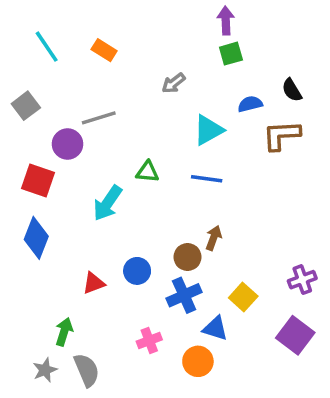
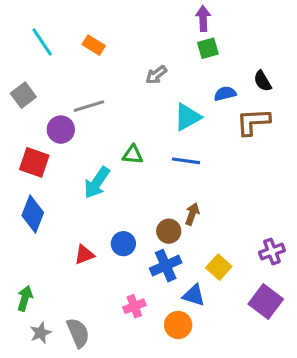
green arrow: (64, 332) -> (25, 298), moved

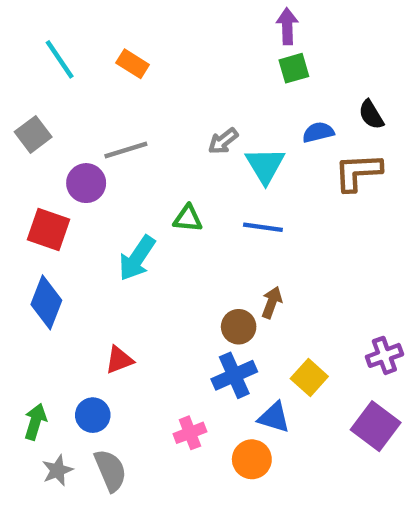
gray arrow: (156, 75) -> (223, 141), moved
cyan triangle: (187, 117) -> (265, 165), turned -32
blue circle: (123, 244) -> (93, 415), moved

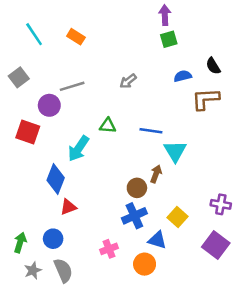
cyan triangle: (265, 165) -> (175, 151), moved
blue diamond: (46, 302) -> (56, 179), moved
purple cross: (384, 355) -> (221, 204), turned 30

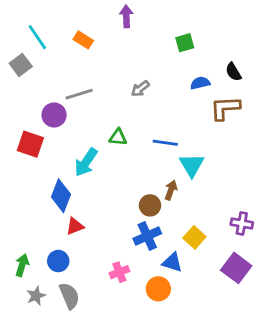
purple arrow: (165, 15) -> (126, 16), moved
gray square: (19, 77) -> (21, 65), moved

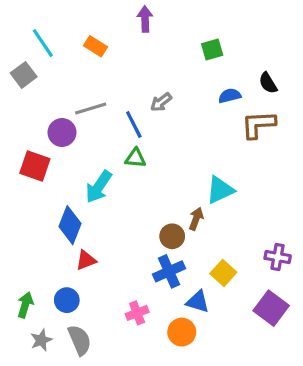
blue line: (165, 143) -> (134, 124), moved, turned 55
cyan triangle: (192, 165) -> (220, 190), turned 36

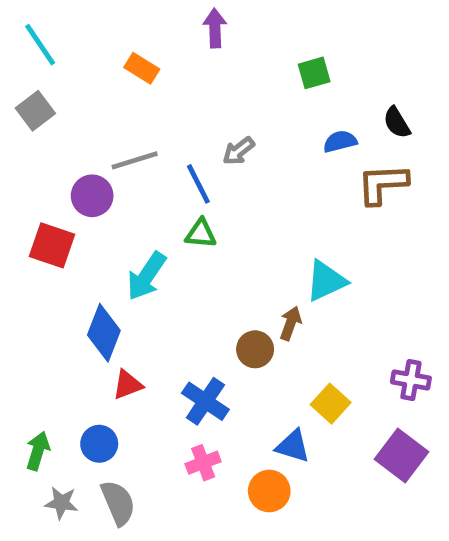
cyan line: (43, 43) -> (40, 45), moved
blue cross: (169, 271) -> (205, 401), moved, turned -32
gray star: (41, 340) -> (61, 503), turned 30

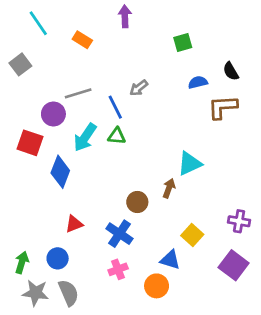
cyan line: (40, 45) -> (38, 23), moved
cyan arrow: (146, 276) -> (85, 137), moved
blue diamond: (104, 333) -> (60, 172), moved
brown circle: (255, 349) -> (137, 202), moved
gray star: (61, 503) -> (36, 293), size x1.4

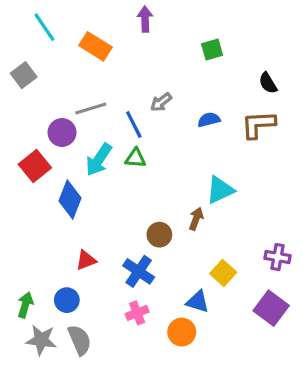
orange rectangle: (82, 40) -> (96, 46), size x1.4
blue semicircle: (198, 82) -> (209, 120), moved
red square: (30, 143) -> (35, 166), turned 32

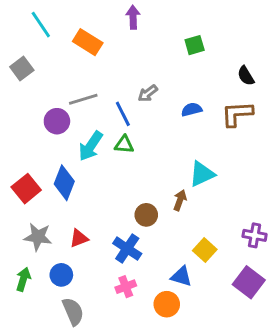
red square: (35, 166) -> (26, 189), moved
gray star: (41, 340) -> (38, 237), moved

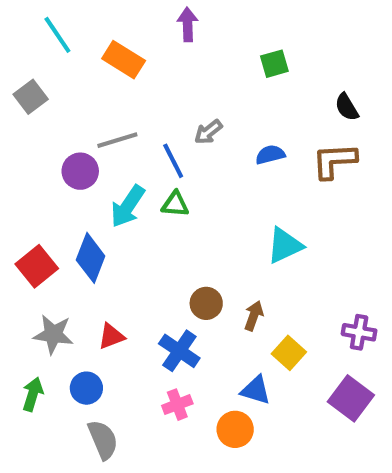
brown arrow: (180, 200) -> (254, 316), moved

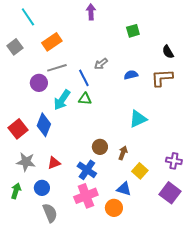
orange rectangle: (124, 60) -> (52, 42), moved, turned -66
pink cross: (177, 405) -> (86, 196), size x1.6

